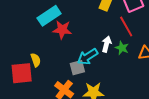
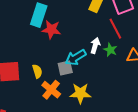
cyan rectangle: (49, 16) -> (39, 15), turned -40
yellow semicircle: (36, 60) -> (37, 71), moved

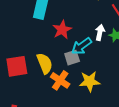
red star: (51, 30) -> (62, 30), moved, turned -30
yellow semicircle: (37, 71) -> (45, 63), size x1.5

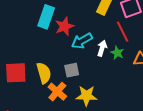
red star: (62, 30) -> (64, 26), moved
cyan arrow: (82, 46) -> (82, 41), moved

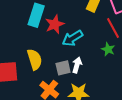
white arrow: (102, 48) -> (77, 65), moved
yellow semicircle: (44, 73) -> (35, 59), moved

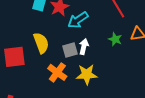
green star: (108, 49) -> (115, 39), moved

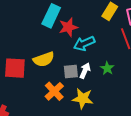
green star: (115, 39) -> (107, 68), moved
yellow semicircle: (41, 43) -> (44, 59), turned 80

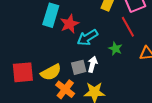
yellow semicircle: (44, 59) -> (51, 72), moved
green star: (107, 68) -> (115, 49), moved

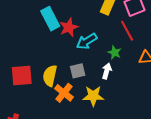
cyan rectangle: (51, 15) -> (50, 19), turned -45
white arrow: (92, 64) -> (107, 71), moved
yellow semicircle: (51, 72) -> (50, 76), turned 130

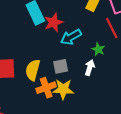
orange cross: (64, 93) -> (46, 88), turned 30
yellow star: (93, 96) -> (63, 89), moved

